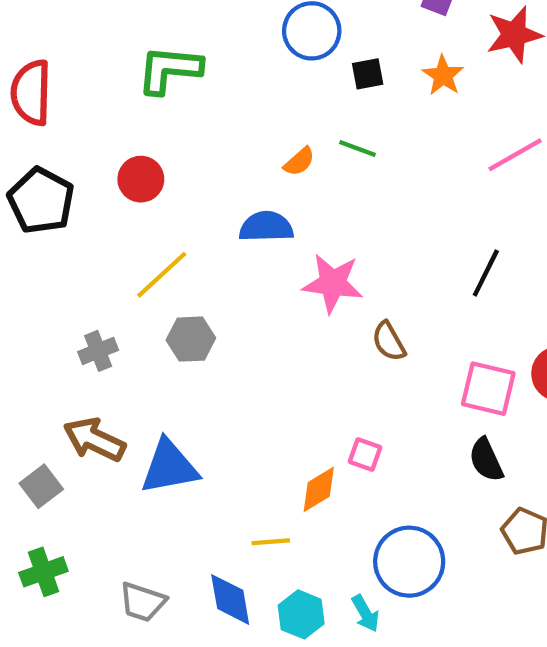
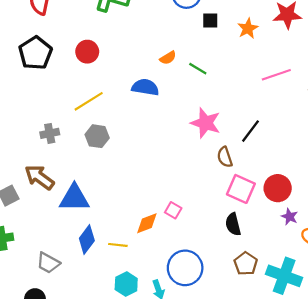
green line: (357, 149) -> (198, 69), moved
pink star: (333, 283) -> (206, 123), moved
brown semicircle: (389, 341) -> (225, 157), moved
blue diamond: (230, 599) -> (87, 239), moved, turned 36

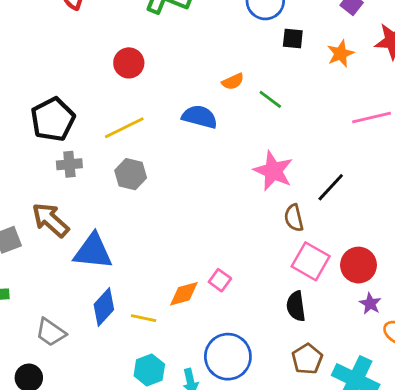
black pentagon: (35, 53) -> (53, 119), moved

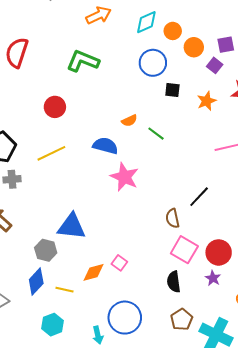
pink star: (273, 171) -> (124, 177), moved
gray hexagon: (131, 174) -> (46, 250), moved
blue triangle: (93, 251) -> (72, 226), moved
purple star: (370, 304) -> (213, 278), moved
cyan hexagon: (149, 370) -> (52, 325), moved

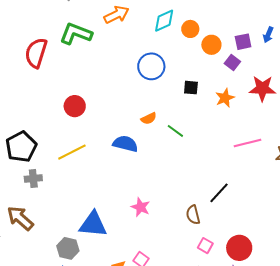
green L-shape: (83, 61) -> (76, 34), moved
blue circle: (153, 63) -> (151, 66), moved
pink star: (124, 177) -> (141, 207), moved, size x0.7
pink square: (184, 250) -> (205, 246), size x0.6

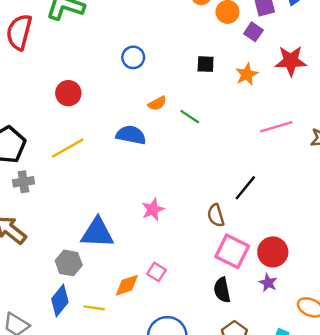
blue circle: (151, 66) -> (133, 57), moved, size x0.7
pink star: (141, 207) -> (153, 209), turned 30
pink square: (205, 246) -> (232, 251), size x1.8

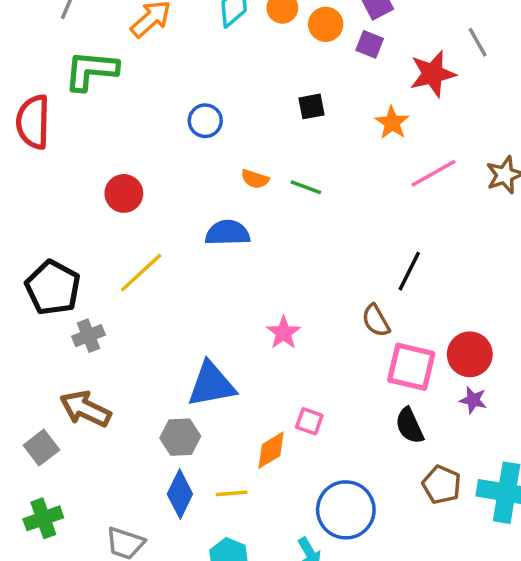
orange star: (247, 74) -> (392, 123), moved
orange semicircle: (157, 103) -> (255, 179), turned 60

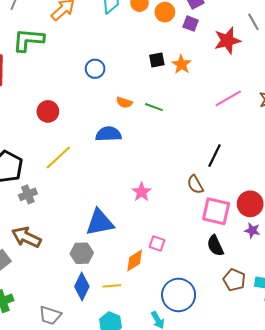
orange star: (392, 123) -> (181, 64), moved

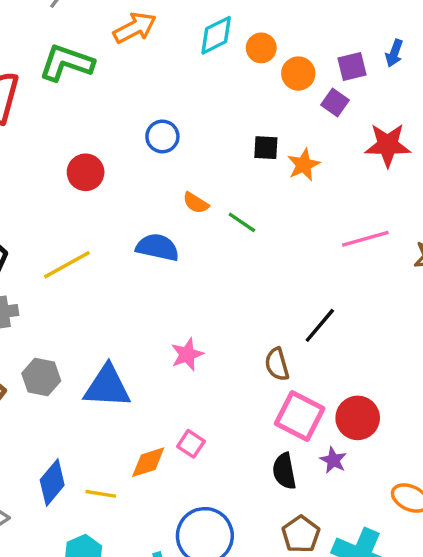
red circle: (48, 111) -> (86, 172), moved
purple star: (252, 230) -> (333, 460), moved
gray hexagon: (82, 253) -> (41, 377), moved

